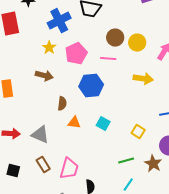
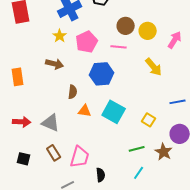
yellow arrow: (143, 79) -> (154, 67), turned 42
cyan square: (103, 124) -> (114, 112), size x1.6

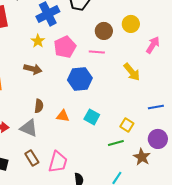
yellow circle: (148, 31) -> (131, 24), moved
brown semicircle: (73, 92) -> (39, 106), moved
cyan square: (114, 112) -> (92, 117), size x0.7
green line: (137, 149) -> (116, 143), moved

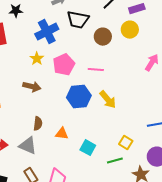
yellow circle: (131, 24) -> (130, 30), moved
brown circle: (104, 31) -> (103, 37), moved
yellow arrow: (132, 72) -> (108, 100), moved
cyan square: (92, 117) -> (88, 148), moved

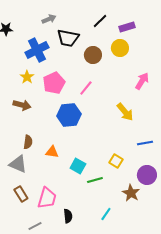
pink line: (96, 70) -> (86, 88), turned -56
yellow arrow: (108, 100) -> (125, 112), moved
green line: (115, 161) -> (95, 180), moved

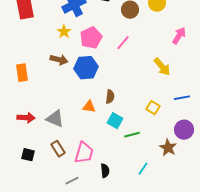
blue hexagon: (69, 115) -> (86, 68), moved
brown semicircle: (28, 142) -> (110, 97), moved
yellow square: (116, 161) -> (153, 108), moved

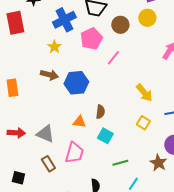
pink pentagon: (91, 38) -> (91, 39), moved
yellow arrow: (162, 67) -> (144, 93), moved
green line: (132, 135) -> (120, 163), moved
pink trapezoid: (84, 153) -> (74, 153), moved
black square: (28, 155) -> (18, 178), moved

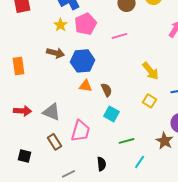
pink pentagon: (91, 39) -> (86, 24), moved
pink line: (113, 58) -> (120, 36), turned 35
brown semicircle: (100, 112) -> (107, 90), turned -32
orange triangle: (79, 122) -> (86, 86), moved

